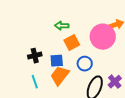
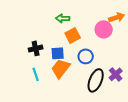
pink circle: (103, 37) -> (104, 29), size x0.7

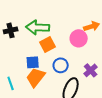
green arrow: (63, 18) -> (38, 27), size x1.6
black cross: (36, 48) -> (11, 30), moved
purple cross: (116, 74) -> (91, 70), moved

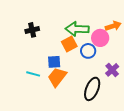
green arrow: (38, 27) -> (77, 29), moved
blue circle: (61, 65) -> (88, 51), moved
cyan line: (11, 83) -> (33, 74), moved, turned -56

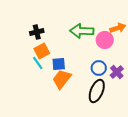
orange square: (69, 44) -> (42, 51), moved
blue circle: (88, 51) -> (99, 68), moved
cyan line: (33, 74) -> (38, 63), moved, turned 40

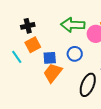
cyan line: (38, 63) -> (17, 57), moved
blue circle: (99, 68) -> (75, 54), moved

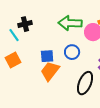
orange square: (33, 45) -> (13, 60), moved
cyan line: (17, 57) -> (14, 35), moved

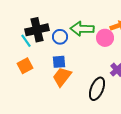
black cross: (25, 24) -> (37, 30), size x1.6
blue circle: (72, 52) -> (60, 37), moved

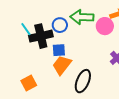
black cross: (37, 30) -> (41, 36), moved
orange square: (25, 66) -> (29, 83), moved
black ellipse: (97, 89) -> (83, 81), moved

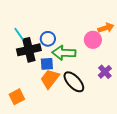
green arrow: (82, 17) -> (64, 53), moved
cyan line: (26, 29) -> (19, 34), moved
black ellipse: (83, 81) -> (74, 82), moved, turned -65

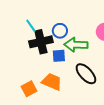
orange trapezoid: (50, 79) -> (52, 82), moved, turned 75

